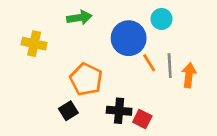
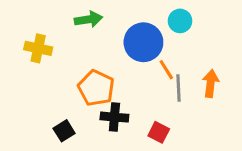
gray line: (170, 66) -> (179, 88), moved
black square: (68, 111) -> (64, 131), moved
black cross: (119, 111) -> (114, 117), moved

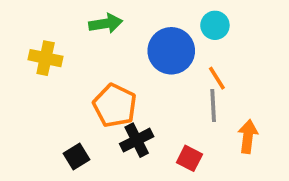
orange line: (166, 70) -> (217, 78), moved
orange arrow: (211, 83) -> (248, 136), moved
black cross: (114, 117) -> (137, 140), turned -32

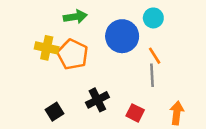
yellow cross: (46, 58) -> (47, 48), moved
orange pentagon: (115, 105) -> (73, 54), moved
orange arrow: (248, 136) -> (177, 113), moved

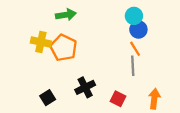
blue circle: (122, 36) -> (138, 30), moved, size x0.6

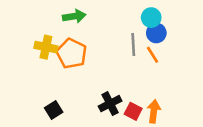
gray line: (133, 66) -> (133, 45), moved
black cross: (85, 87) -> (110, 104), moved
orange arrow: (154, 99) -> (154, 111), moved

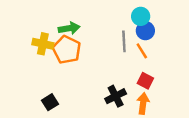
green arrow: (74, 16) -> (69, 28), moved
black cross: (110, 104) -> (116, 96), moved
red square: (133, 111) -> (145, 81), moved

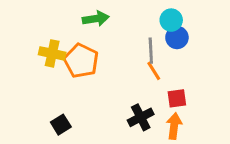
green arrow: (69, 28) -> (96, 19), moved
orange line: (142, 51) -> (154, 71), moved
red square: (145, 81) -> (177, 98), turned -35

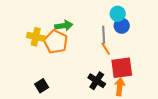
green arrow: (96, 19) -> (64, 26), moved
red square: (177, 98) -> (122, 68), size x1.6
black cross: (141, 117) -> (97, 81), turned -30

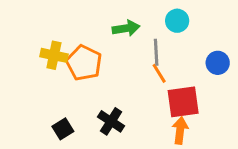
green arrow: (64, 26) -> (126, 28), moved
blue circle: (122, 26) -> (218, 63), moved
black cross: (97, 81) -> (111, 121), moved

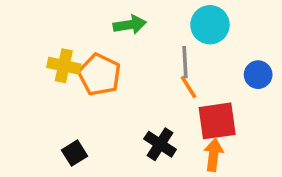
cyan circle: (177, 21) -> (210, 25), size x1.4
green arrow: (126, 28) -> (130, 25), moved
black cross: (111, 121) -> (160, 144), moved

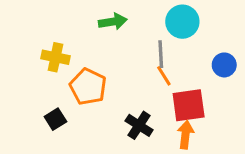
orange pentagon: (99, 75) -> (88, 87), moved
black square: (74, 153) -> (55, 119), moved

